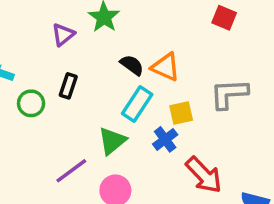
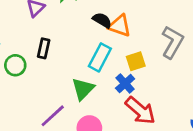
black semicircle: (132, 65) -> (102, 20), moved
gray L-shape: (229, 94) -> (172, 42), turned 128
red arrow: (204, 175) -> (140, 111), moved

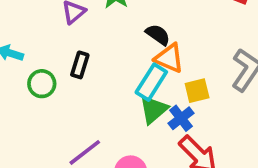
orange triangle: (120, 26) -> (169, 58), moved
green triangle: (83, 89) -> (153, 110), moved

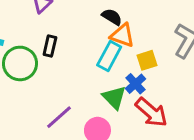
green circle: (42, 84) -> (20, 63), size x1.5
green triangle: (153, 110) -> (114, 97), moved, turned -30

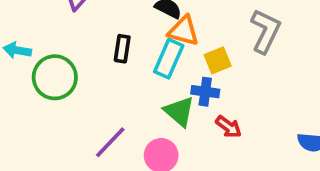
black rectangle: (50, 46) -> (122, 49), moved
blue cross: (135, 84) -> (205, 92), turned -36
red arrow: (151, 112) -> (229, 127), size x0.6

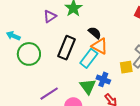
black rectangle: (122, 49) -> (67, 48), size x1.6
yellow square: (218, 60) -> (126, 67), moved

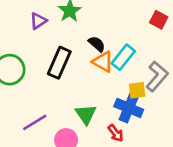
cyan rectangle: (89, 58) -> (123, 57), moved
blue cross: (103, 79) -> (129, 108), moved, size x1.5

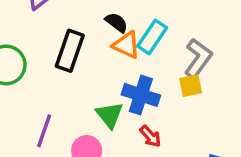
yellow square: (137, 90) -> (191, 86), moved
blue cross: (129, 108) -> (141, 95), moved
purple line: (35, 122) -> (44, 131), turned -35

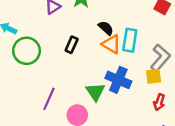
cyan rectangle: (152, 37) -> (130, 40), turned -30
black rectangle: (70, 51) -> (72, 45), size x0.6
red arrow: (150, 136) -> (159, 102), moved, turned 56

